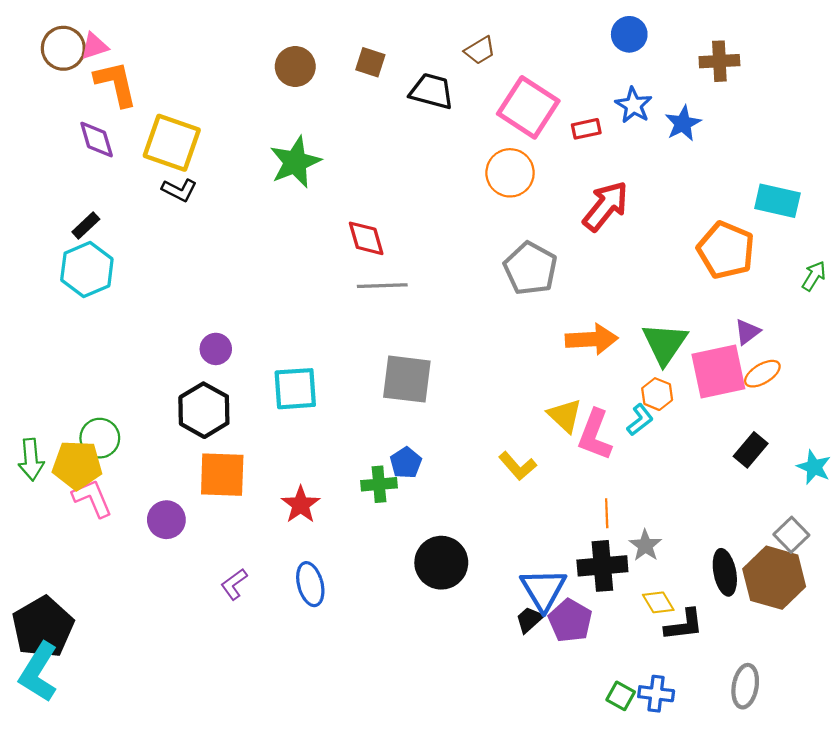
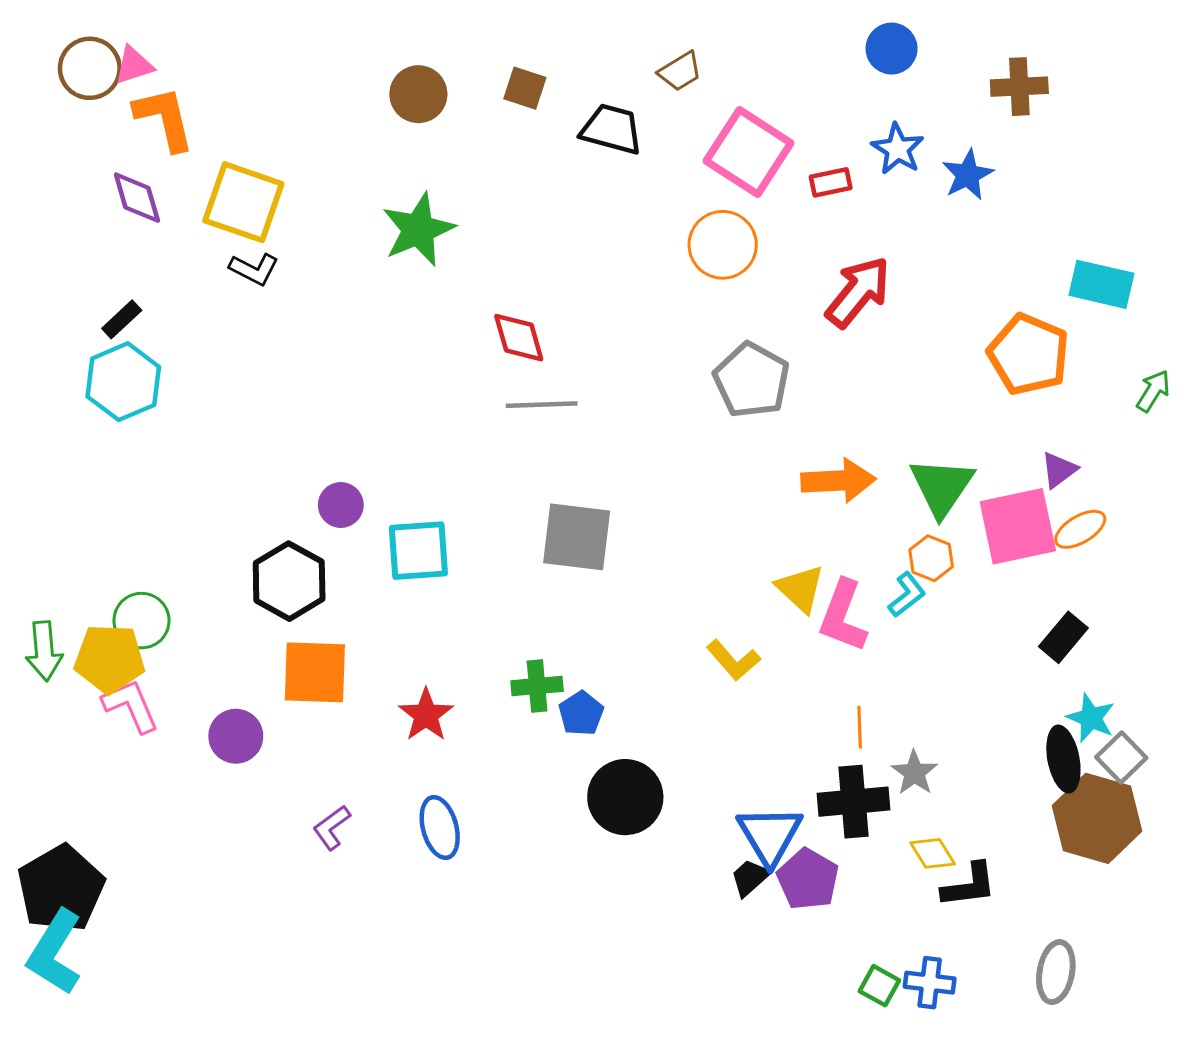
purple circle: (216, 349) -> (341, 505), moved
blue pentagon: (406, 463) -> (581, 713), moved
cyan star: (814, 467) -> (1091, 718), moved
black ellipse: (725, 572) -> (1063, 759), moved

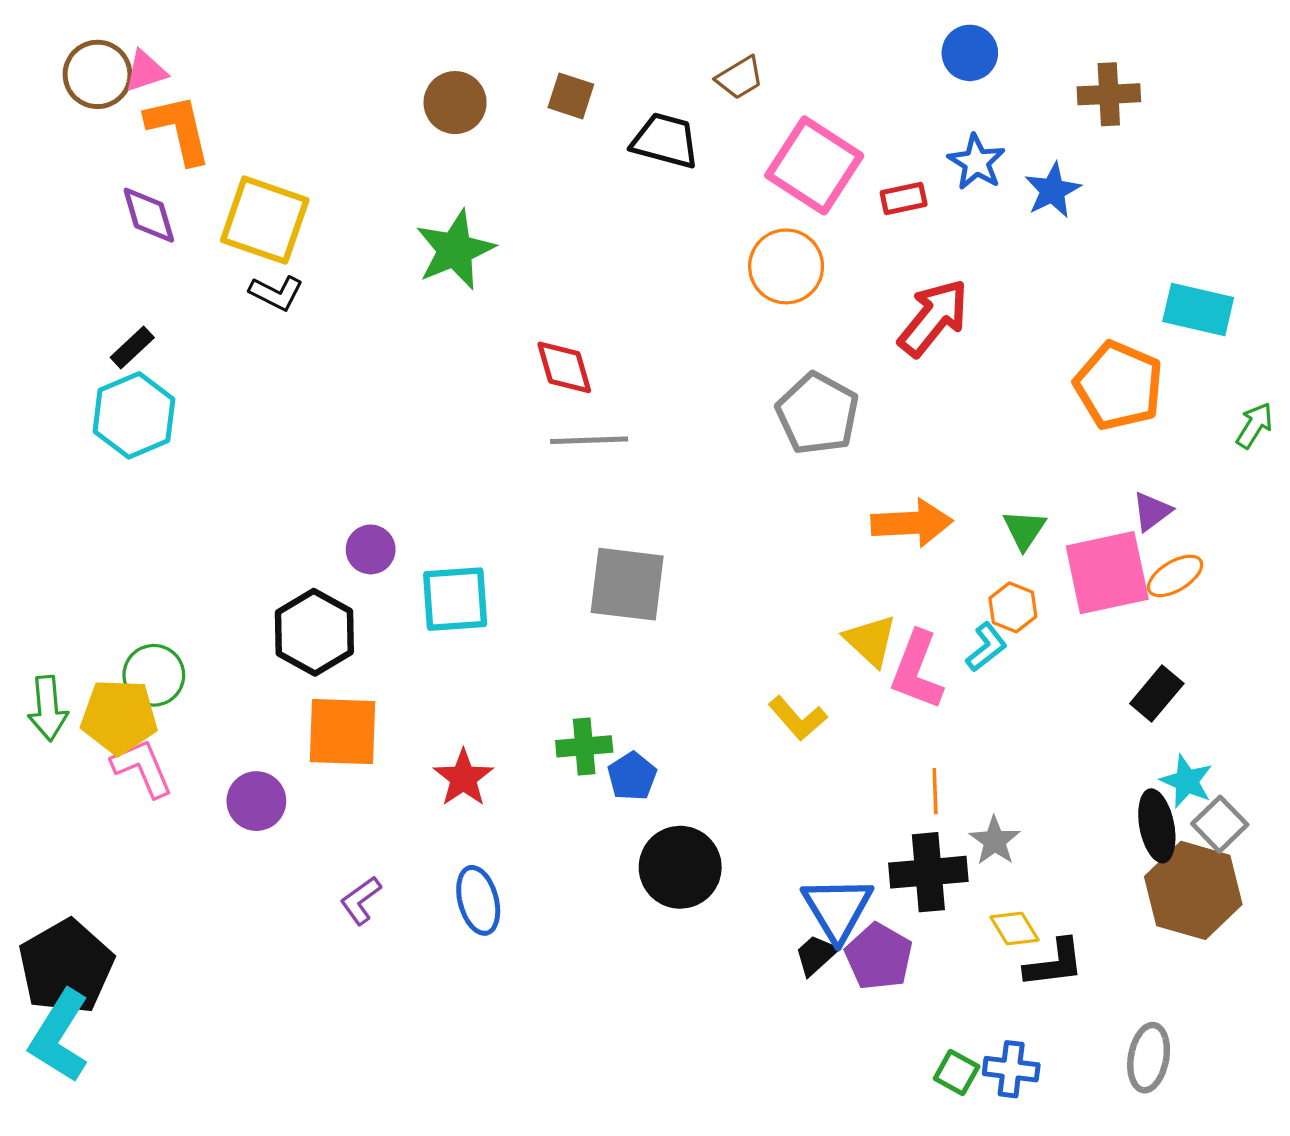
green triangle: (942, 487) -> (1024, 530), size x0.6

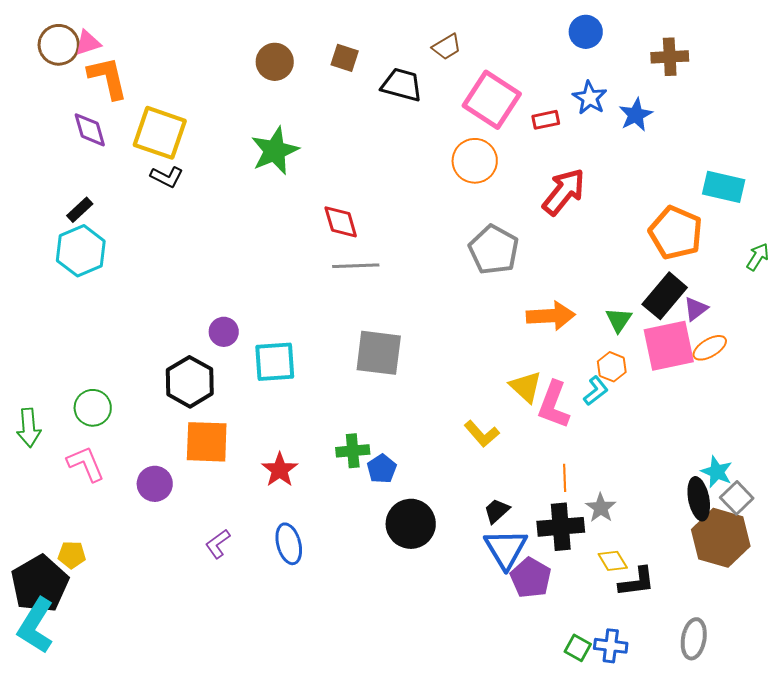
black rectangle: (1157, 693) -> (665, 296), moved, size x1.4
yellow pentagon: (119, 717) -> (72, 555), moved, size x0.6
black trapezoid: (816, 955) -> (497, 511), moved

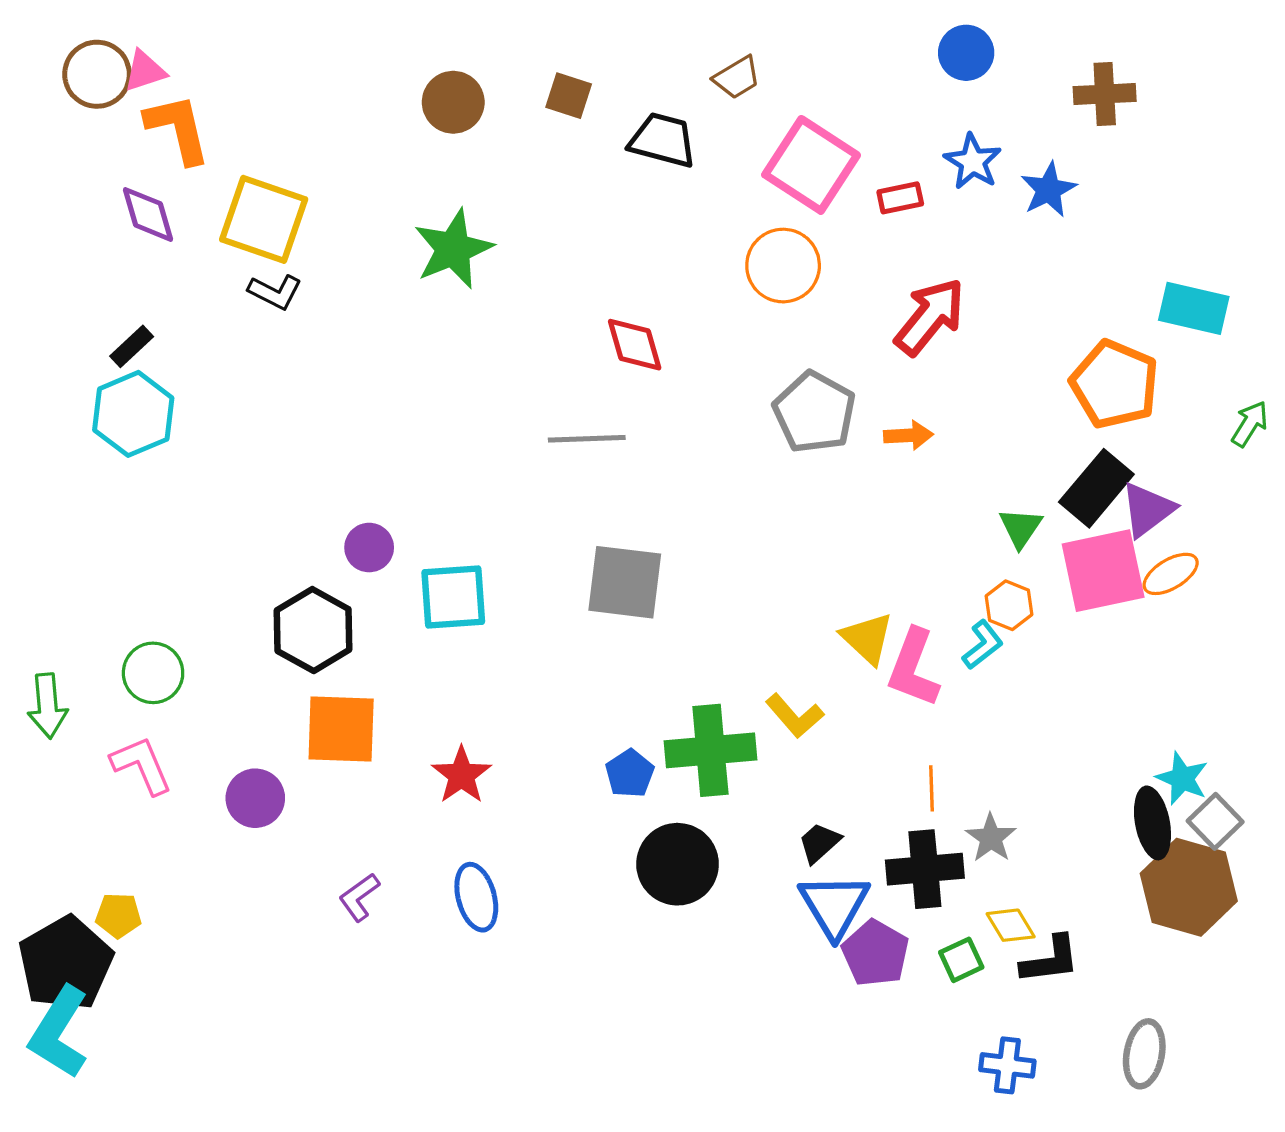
red diamond: (341, 222) -> (635, 345), moved
purple triangle: (696, 309) -> (1148, 510), size x1.4
orange arrow: (551, 316) -> (908, 435), moved, size x0.6
green cross: (353, 451) -> (710, 750), moved, size x1.6
green square: (578, 648) -> (961, 960), moved, turned 36

